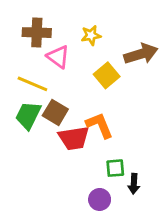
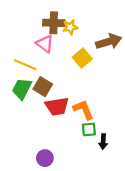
brown cross: (37, 33) -> (54, 23), moved
orange L-shape: (100, 125) -> (83, 110), moved
purple circle: (100, 199) -> (45, 158), moved

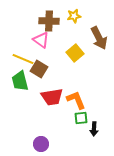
yellow star: (70, 27) -> (74, 16), moved
brown arrow: (109, 42) -> (99, 38), turned 80
brown square: (43, 87) -> (39, 69), moved
green trapezoid: (22, 89) -> (20, 81), turned -40

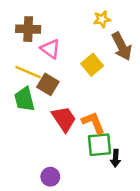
yellow star: (74, 16) -> (102, 19), moved
brown cross: (49, 21) -> (28, 29), moved
red trapezoid: (52, 97) -> (64, 119), turned -115
green square: (81, 118) -> (100, 145), size x1.5

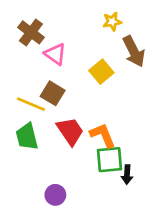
brown cross: (28, 29) -> (31, 32), turned 35
yellow line: (28, 72) -> (31, 104), moved
green trapezoid: (24, 99) -> (27, 137), moved

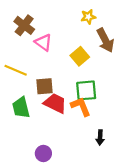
brown square: (53, 93) -> (44, 86), moved, turned -36
yellow line: (31, 104) -> (16, 70), moved
red trapezoid: (70, 131) -> (55, 103), turned -30
green square: (109, 160) -> (86, 90), moved

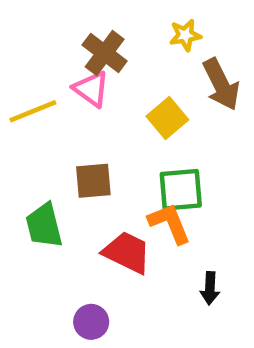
brown cross: (24, 25) -> (105, 53), moved
yellow line: (16, 70) -> (33, 111), moved, turned -45
red trapezoid: (55, 103) -> (127, 252), moved

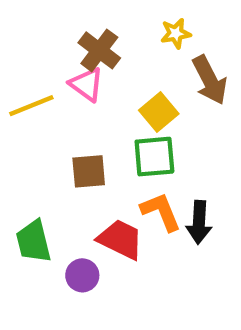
green square: (181, 190) -> (154, 157), moved
green trapezoid: (44, 226) -> (33, 241), moved
black arrow: (210, 288) -> (199, 222), moved, size x1.4
purple circle: (91, 322) -> (82, 275), moved

